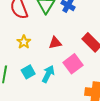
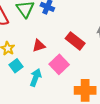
cyan square: (28, 72) -> (16, 66), moved

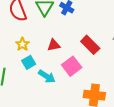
cyan arrow: (36, 77) -> (47, 76), turned 96

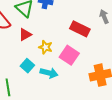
yellow star: (22, 44) -> (46, 47), moved
red triangle: (54, 45) -> (25, 35), moved

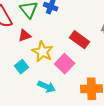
yellow star: (46, 47) -> (43, 52), size x1.5
cyan arrow: (49, 73) -> (47, 87), moved

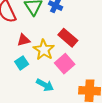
red triangle: (25, 36) -> (24, 40), moved
red rectangle: (80, 40) -> (68, 38), moved

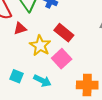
red triangle: (24, 40) -> (20, 28), moved
cyan square: (22, 63) -> (17, 76), moved, turned -32

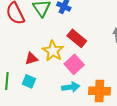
red triangle: (20, 28) -> (31, 59), moved
cyan arrow: (42, 81) -> (71, 87), moved, turned -36

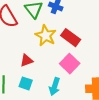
yellow star: (53, 51) -> (46, 35), moved
cyan arrow: (71, 87) -> (55, 87), moved, turned 120

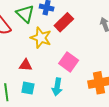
red rectangle: (71, 38) -> (64, 22), moved, turned -72
red triangle: (27, 60) -> (26, 65), turned 32

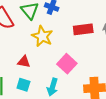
red rectangle: (64, 22) -> (83, 29), moved, turned 30

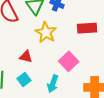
cyan square: (23, 85) -> (24, 80), turned 32

